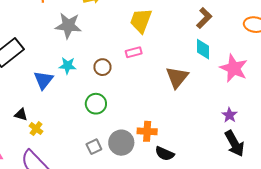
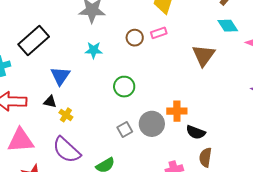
cyan diamond: (203, 49) -> (228, 26), turned -30
brown circle: (102, 67) -> (135, 38), moved
blue triangle: (43, 80) -> (60, 76), moved

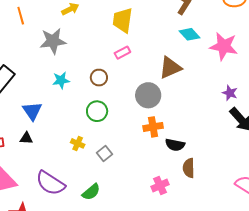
brown circle: (135, 38) -> (99, 78), moved
brown triangle: (204, 55) -> (170, 68), turned 40
yellow cross: (66, 115) -> (78, 143), moved
gray circle: (152, 124) -> (148, 95), moved

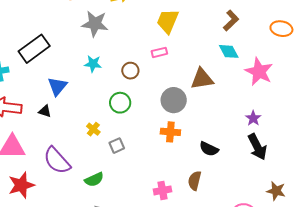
black semicircle: (175, 145) -> (209, 149), moved

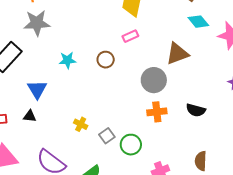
gray star: (95, 24) -> (37, 23), moved
green circle: (120, 103) -> (131, 145), moved
black semicircle: (209, 149) -> (196, 110), moved
brown semicircle: (195, 181) -> (201, 161), moved

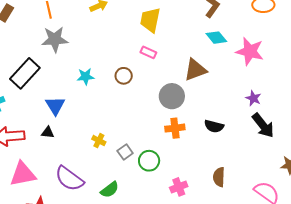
pink rectangle: (130, 36) -> (148, 52), turned 49

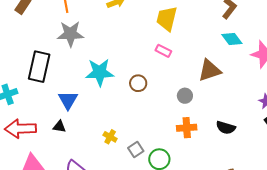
black rectangle: (25, 73) -> (39, 67), turned -32
brown circle: (124, 76) -> (138, 83), moved
cyan star: (86, 77) -> (100, 72), size x1.6
gray circle: (172, 96) -> (185, 96), size x0.6

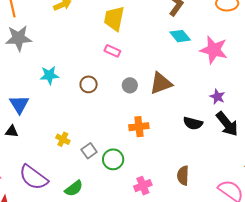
brown triangle: (210, 70) -> (161, 83), moved
cyan star: (100, 72) -> (49, 75), size x0.7
gray circle: (185, 96) -> (130, 85), moved
black semicircle: (226, 128) -> (193, 123), moved

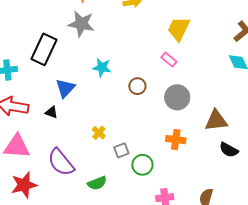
brown triangle: (161, 83) -> (216, 121), moved
gray circle: (130, 85) -> (177, 97), size x1.6

